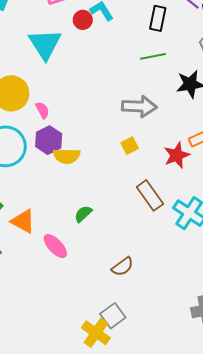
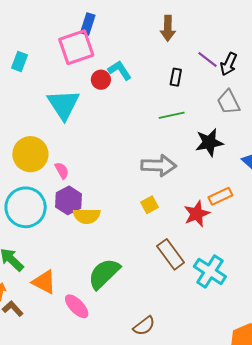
black rectangle: (158, 18) -> (176, 77), size x0.7
green semicircle: (83, 214) -> (104, 274), size x1.8

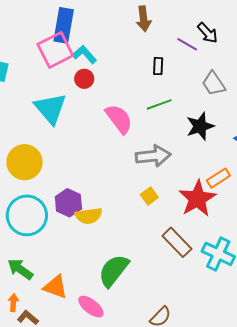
blue rectangle: (88, 24) -> (64, 25), size x1.6
black arrow: (229, 64) -> (208, 33), moved, turned -60
cyan L-shape: (120, 70) -> (84, 54), moved
pink semicircle: (62, 171) -> (119, 119), moved, size x1.8
red star: (197, 214) -> (197, 199), size x1.4

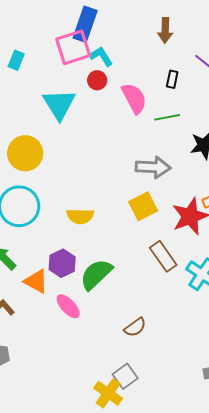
pink semicircle: (119, 119) -> (134, 98), moved
yellow square: (149, 196) -> (143, 206), size x1.6
purple hexagon: (68, 203) -> (62, 263), moved

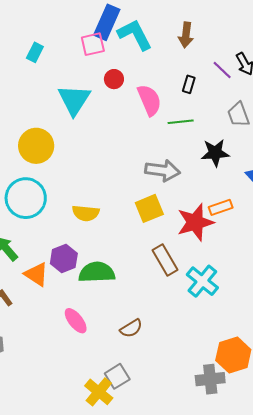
pink square: (73, 47) -> (93, 44), size x0.7
cyan L-shape: (101, 56) -> (135, 35), moved, size x1.5
green semicircle: (96, 274) -> (97, 272), turned 36
pink ellipse: (68, 306) -> (76, 321), moved

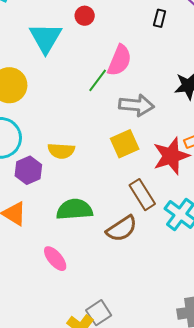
pink semicircle: (149, 100) -> (120, 60), moved, turned 48
green line: (181, 122) -> (98, 80), moved, turned -45
purple hexagon: (64, 258) -> (28, 170), moved
brown semicircle: (131, 328) -> (122, 229), moved, size x1.4

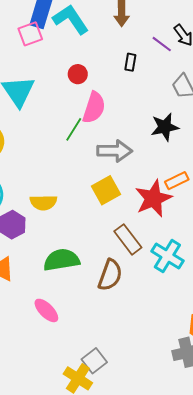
red circle: (85, 16) -> (78, 74), moved
brown semicircle: (122, 229) -> (110, 275), turned -32

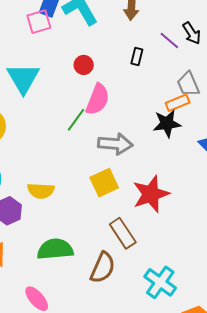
orange rectangle: (177, 181) -> (178, 103), moved
cyan cross: (167, 256) -> (160, 282), moved

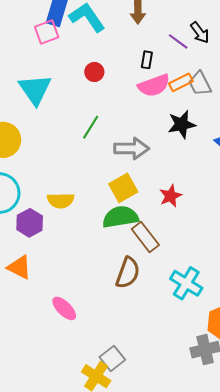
pink semicircle: (98, 99) -> (154, 86), moved, turned 52
orange rectangle: (178, 103) -> (181, 82), moved
red star: (151, 194) -> (171, 196), size x0.6
green semicircle: (55, 249) -> (120, 217), moved

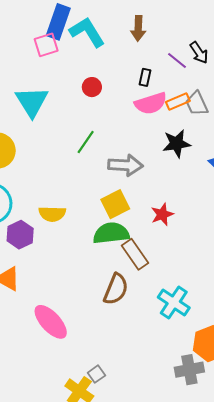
pink ellipse: (64, 308) -> (51, 322), size x1.4
gray square: (112, 358) -> (96, 374), size x0.7

